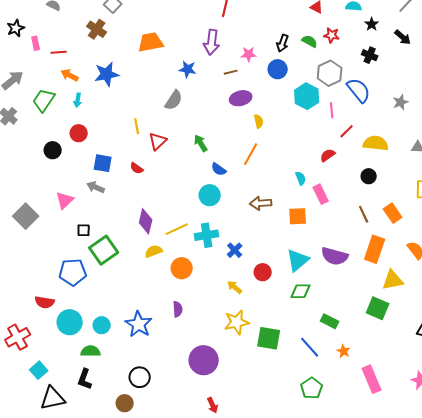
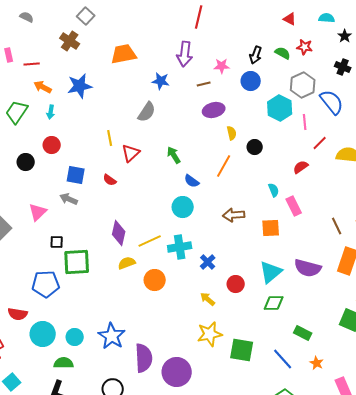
black circle: (369, 176) -> (255, 147), moved
green square: (104, 250) -> (77, 262), turned 32
purple semicircle: (178, 309) -> (144, 358), moved, size x1.8

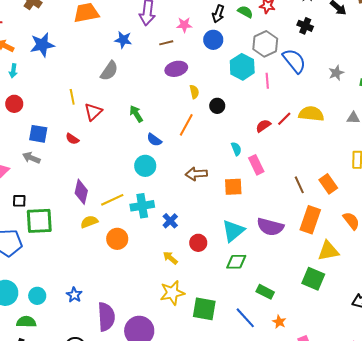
red line: (320, 143) -> (284, 119), moved
blue star: (112, 336) -> (74, 295), size x0.6

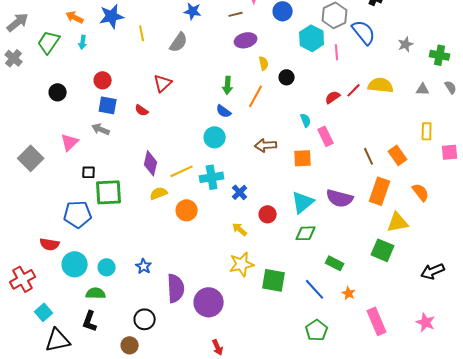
yellow line: (72, 97) -> (142, 33), moved
red circle: (14, 104) -> (103, 80), moved
green arrow: (136, 114) -> (228, 85), moved, turned -144

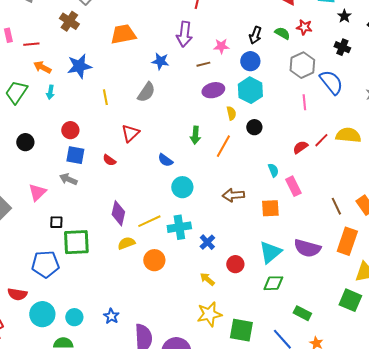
yellow line: (142, 33) -> (105, 97), moved
cyan hexagon: (312, 38) -> (250, 90), moved
blue semicircle: (224, 111) -> (165, 160), moved

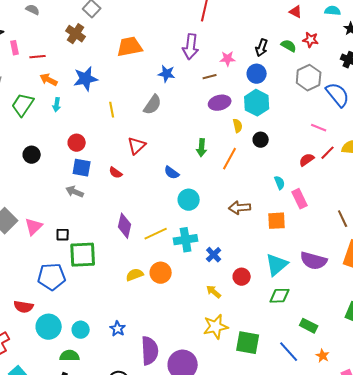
pink line: (304, 102) -> (319, 128), moved, turned -63
pink triangle: (37, 192) -> (34, 227), moved
yellow semicircle: (126, 243) -> (135, 275), moved

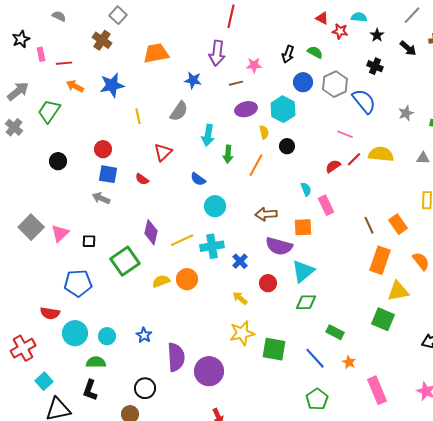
red star: (311, 40) -> (340, 31), moved
blue circle: (257, 74) -> (303, 82), moved
cyan arrow: (57, 105) -> (208, 135), moved, size x1.5
green square: (83, 255) -> (125, 261), moved, turned -32
purple semicircle: (314, 261) -> (279, 246), moved

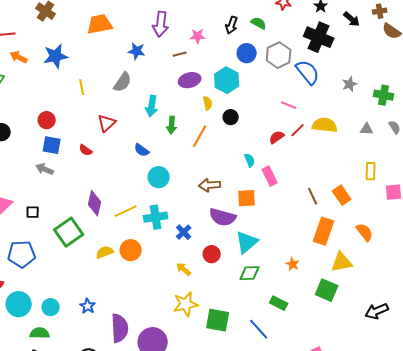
black cross: (375, 66) -> (319, 37), size x1.8
orange star: (349, 362) -> (293, 264), moved

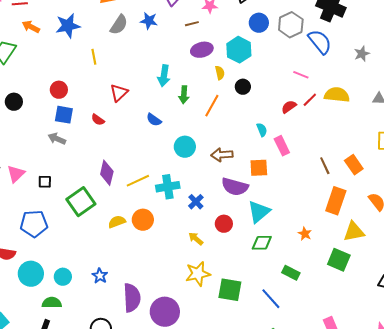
gray semicircle: (123, 82) -> (119, 25), moved
cyan circle: (159, 177) -> (185, 147), moved

